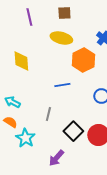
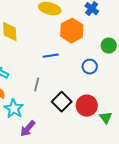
purple arrow: (56, 158) -> (28, 129), moved

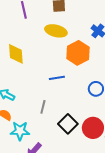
cyan star: (14, 109) -> (20, 131), turned -30

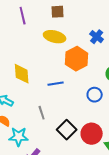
yellow diamond: (16, 54) -> (22, 74), moved
gray line: (43, 107) -> (42, 113), turned -32

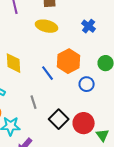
orange hexagon: (77, 59) -> (69, 61), moved
blue line: (56, 84) -> (48, 73), turned 63

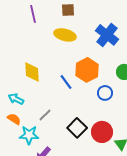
blue cross: (89, 26) -> (107, 35), size x1.6
gray line: (34, 102) -> (45, 115), moved, turned 64

